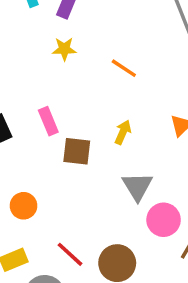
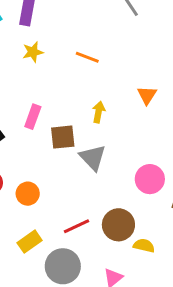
pink rectangle: (48, 121) -> (33, 117), turned 55
gray triangle: (137, 186) -> (93, 158), moved
red line: (70, 254) -> (77, 226), turned -55

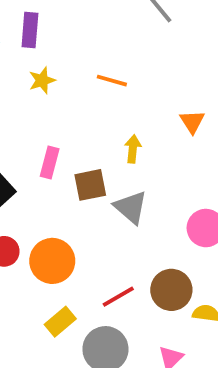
orange circle: (28, 194) -> (52, 261), size x1.5

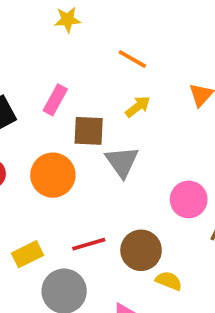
orange line: (112, 81) -> (132, 59), moved
yellow arrow: (133, 149) -> (138, 107), turned 32
orange circle: (52, 261) -> (53, 175), moved

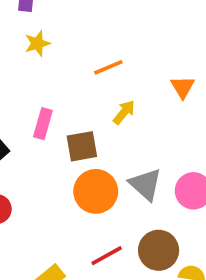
orange line: (132, 59) -> (108, 67), turned -40
gray triangle: (122, 162) -> (146, 184), moved
orange circle: (53, 175) -> (96, 191), moved

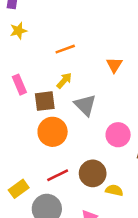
yellow arrow: (124, 112) -> (64, 81), moved
pink rectangle: (43, 124) -> (19, 85), turned -42
gray triangle: (146, 184) -> (85, 105), moved

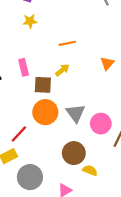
gray triangle: (85, 105) -> (76, 113), moved
red line: (58, 175) -> (19, 134), moved, turned -30

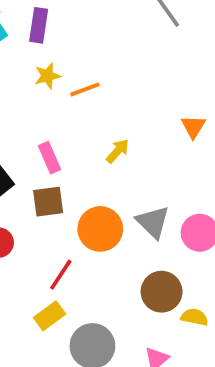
orange line: (67, 43) -> (85, 89), moved
brown square: (43, 85) -> (48, 202), moved

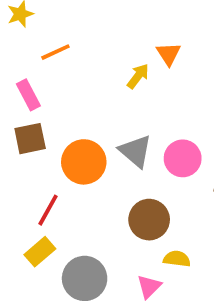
orange line: (85, 89) -> (55, 52), moved
yellow arrow: (118, 151) -> (138, 76), moved
yellow semicircle: (194, 317) -> (177, 259), moved

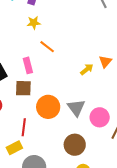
orange line: (55, 52) -> (47, 47), turned 49
red line: (48, 210) -> (24, 127), turned -36

